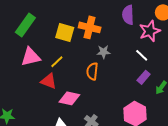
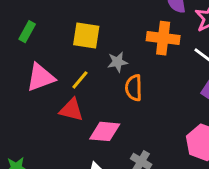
green rectangle: (25, 25) -> (27, 32), size x0.6
orange cross: (90, 27) -> (163, 38), moved
gray star: (104, 52) -> (118, 62), moved

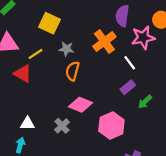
orange cross: (163, 38) -> (104, 42), turned 30
pink diamond: (105, 131) -> (80, 105), moved

